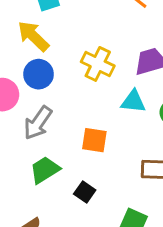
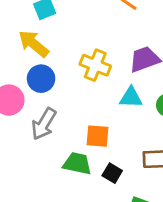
green trapezoid: (45, 170) -> (77, 164), moved, turned 48
black square: (85, 192) -> (112, 173), moved

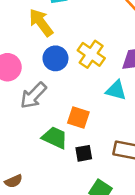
blue circle: (41, 79) -> (55, 58), moved
black square: (112, 173) -> (84, 153), turned 36

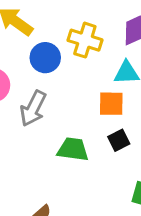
orange square: (78, 117) -> (111, 104), moved
black square: (84, 153) -> (119, 140), moved

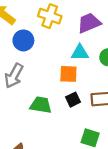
yellow cross: (85, 40) -> (50, 16), moved

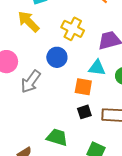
blue circle: (23, 40) -> (57, 57), moved
green trapezoid: (41, 105) -> (57, 137), moved

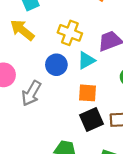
cyan triangle: (97, 68) -> (86, 60), moved, turned -30
black square: (84, 112) -> (91, 119), size x1.5

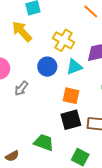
gray arrow: (31, 93) -> (21, 88), size x0.7

